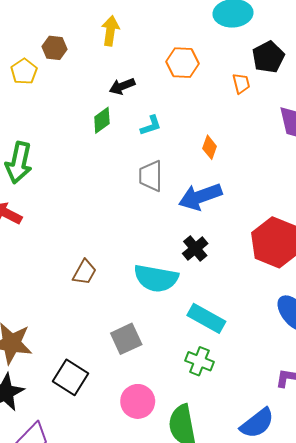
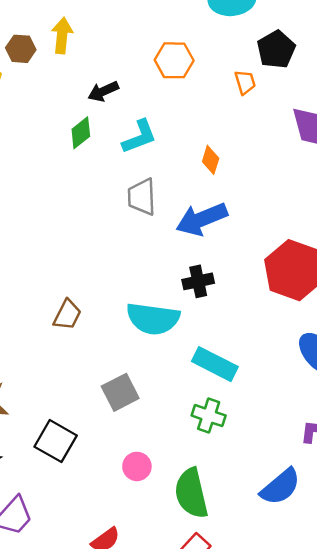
yellow arrow: (110, 31) -> (62, 36), moved
cyan L-shape: (151, 125) -> (139, 137), size x1.4
black cross: (195, 249) -> (198, 281), turned 30
pink circle: (138, 401) -> (137, 466), size x0.7

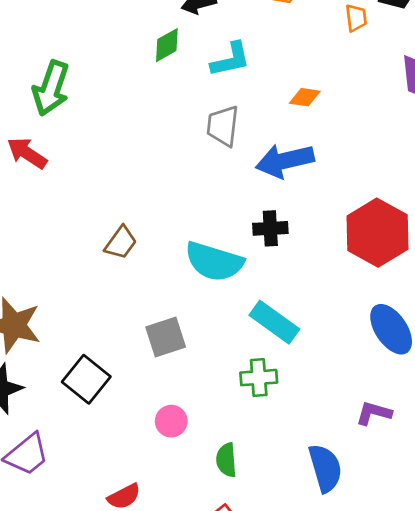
orange diamond: (211, 160) -> (305, 97), turned 72
green cross: (209, 416) -> (259, 378), turned -32
blue semicircle: (280, 487) -> (325, 468), turned -75
green semicircle: (191, 493) -> (226, 460), size x0.6

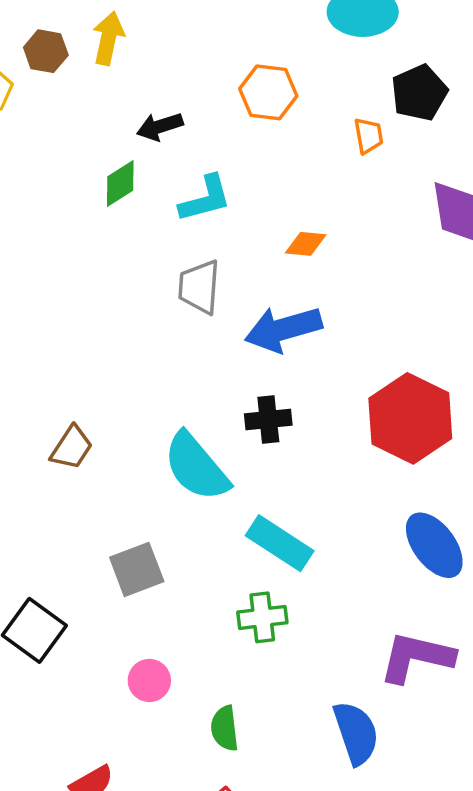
cyan semicircle: (214, 262) -> (196, 467), turned 36
purple L-shape: (374, 413) -> (416, 657), size x1.6

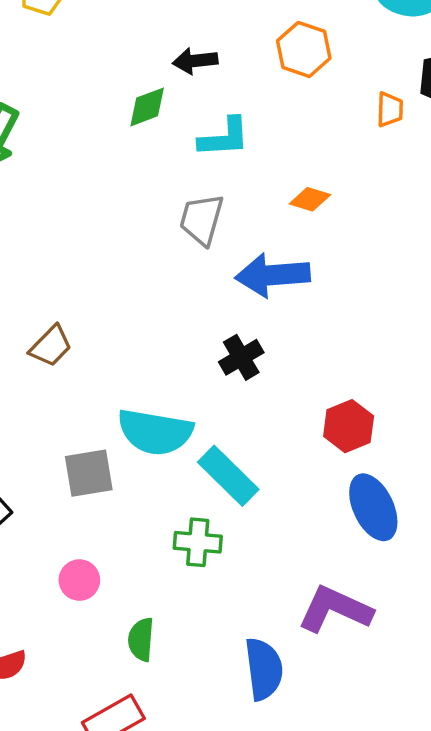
red hexagon: (410, 418) -> (349, 426), moved, size x0.6
black cross: (268, 419) -> (241, 357), turned -36
cyan semicircle: (196, 467) -> (155, 432), moved, turned -52

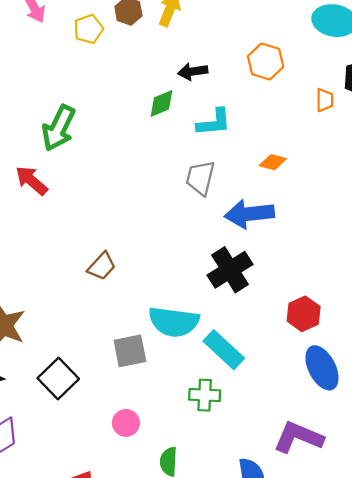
black cross: (241, 357) -> (230, 270), size x1.5

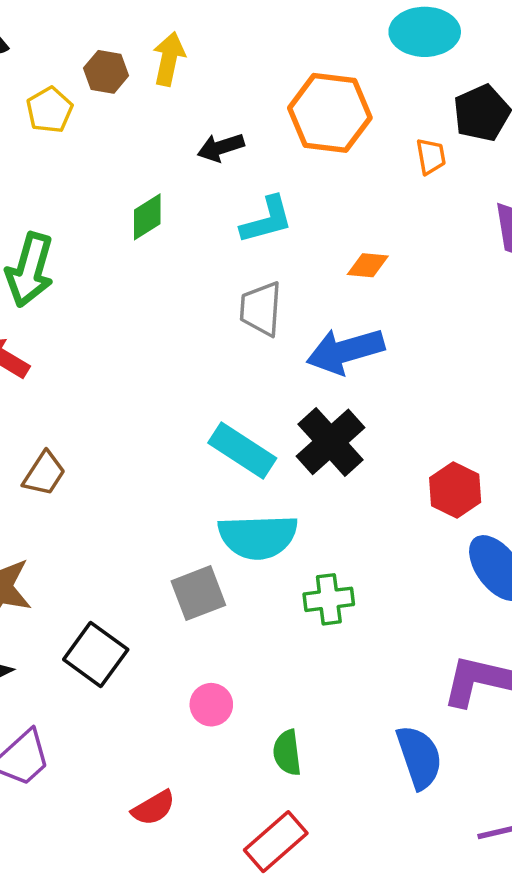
orange hexagon: (266, 62) -> (330, 113), size x1.4
green diamond: (161, 103) -> (147, 217), moved
brown trapezoid: (102, 266) -> (44, 474), moved
cyan rectangle: (224, 350) -> (242, 450), moved
green cross: (205, 395) -> (329, 599), moved

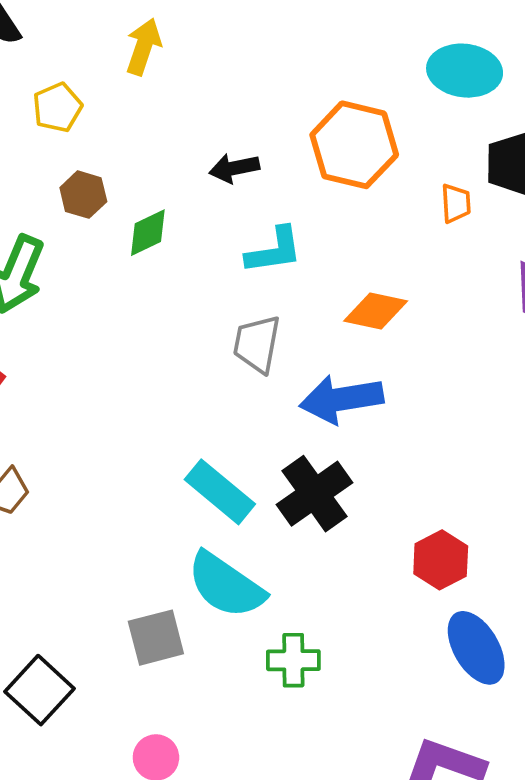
yellow arrow: (169, 59) -> (144, 47), moved
brown hexagon: (106, 72) -> (83, 195), moved
orange diamond: (368, 265) -> (376, 311), size x1.4
cyan semicircle: (258, 537) -> (226, 585), turned 30

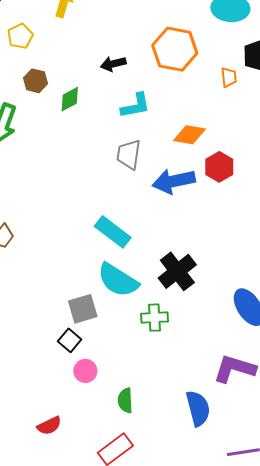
black cross: (315, 494) -> (177, 271), moved
red hexagon: (441, 560) -> (219, 167), moved
black square: (40, 690) -> (70, 340), moved, size x0.7

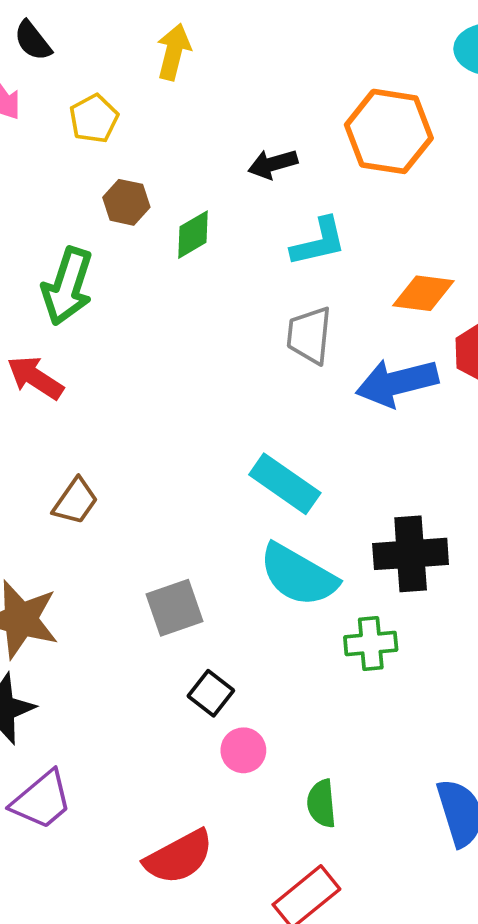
black cross: (177, 271) -> (411, 554), turned 36
gray square: (83, 309) -> (175, 608), moved
red semicircle: (49, 426) -> (179, 857), size x1.5

